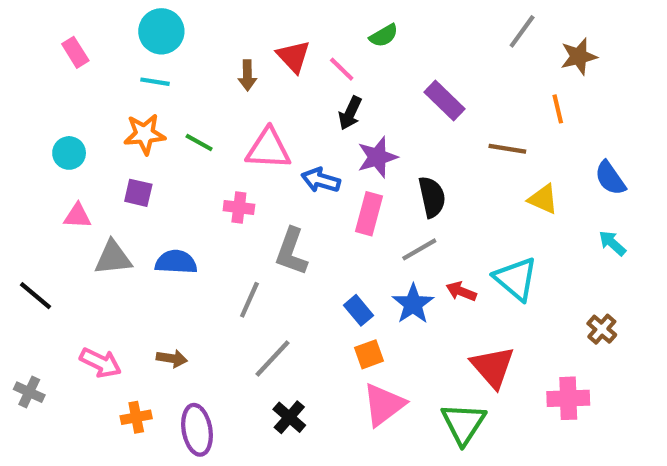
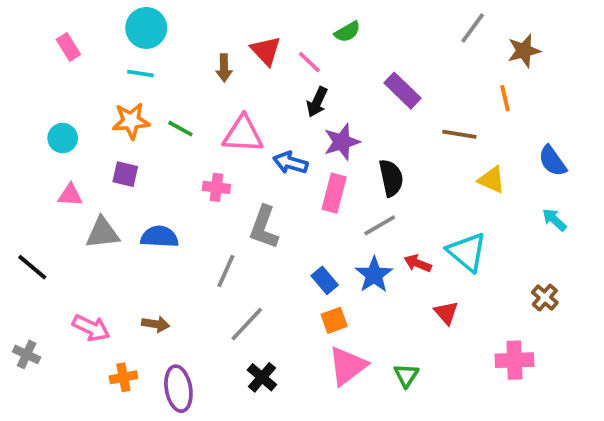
red triangle: (493, 367) -> (446, 313), moved, size x0.6
green triangle: (463, 424) -> (406, 375), moved, size x0.6

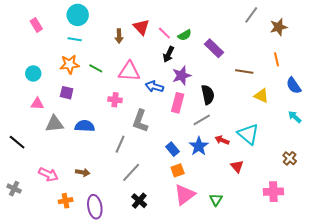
green semicircle: (347, 32) -> (185, 35), moved
orange line: (505, 98) -> (277, 59), moved

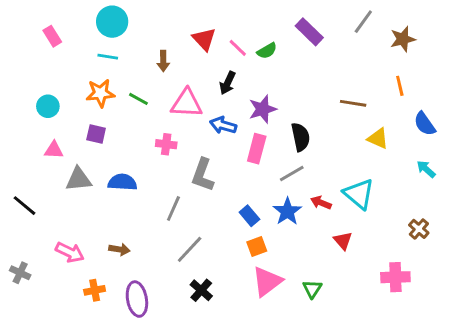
brown arrow: (119, 36) -> (163, 61), moved
purple rectangle: (214, 48) -> (309, 32), moved
black arrow: (168, 54) -> (228, 83), moved

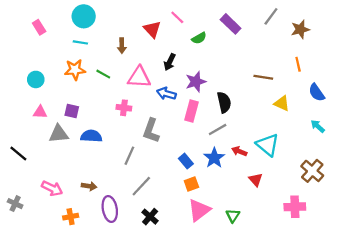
pink line: (238, 48) -> (177, 17), moved
purple square: (96, 134) -> (72, 111), moved
brown cross: (419, 229) -> (312, 171), size x1.5
purple ellipse: (137, 299) -> (110, 209), moved

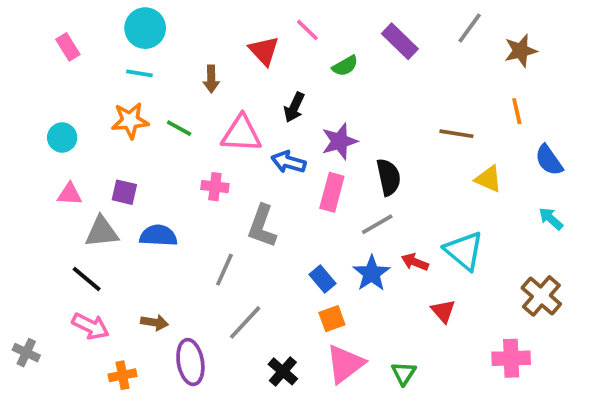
black line: (18, 153) -> (87, 279), moved
black cross: (150, 217) -> (283, 371), moved

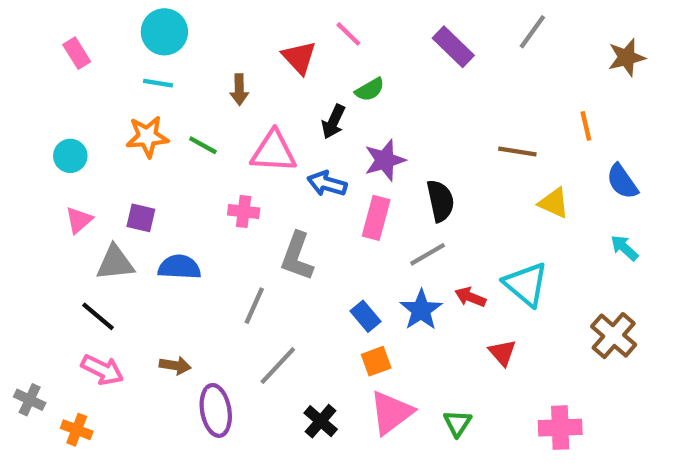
brown star: (521, 51) -> (626, 57), moved
green semicircle: (345, 66) -> (370, 90), moved
pink triangle: (70, 194) -> (79, 220), turned -44
pink cross: (511, 358) -> (560, 428), moved
orange cross: (122, 375) -> (77, 430), moved, turned 32

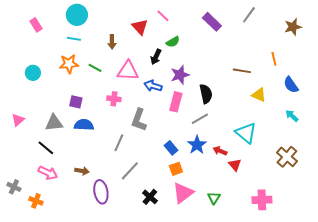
purple square: (141, 218) -> (76, 102), moved
pink triangle: (79, 220) -> (18, 120), moved
red arrow: (470, 297) -> (220, 151), moved

